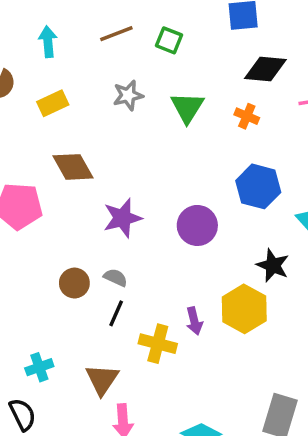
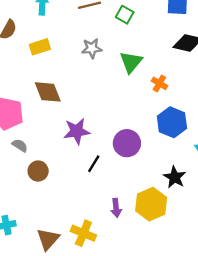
orange cross: (247, 116) -> (159, 83), moved
gray semicircle: (116, 278) -> (20, 145), moved
black line: (116, 313) -> (94, 164), moved
yellow cross: (158, 344) -> (83, 233), moved

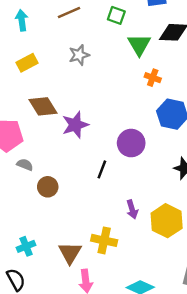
green square: (125, 15) -> (116, 15), moved
green triangle: (131, 62) -> (139, 45), moved
purple star: (77, 131) -> (75, 125), moved
yellow hexagon: (151, 204) -> (167, 221), moved

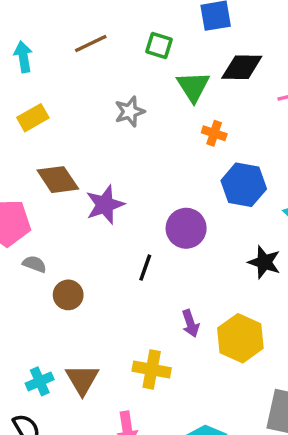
gray star: (79, 55) -> (130, 112), moved
brown triangle: (70, 253) -> (82, 379), moved

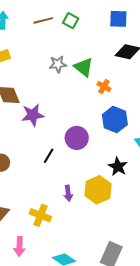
green square: (159, 46) -> (71, 21), moved
green triangle: (193, 87) -> (84, 67), moved, turned -30
yellow hexagon: (240, 338) -> (98, 190), moved

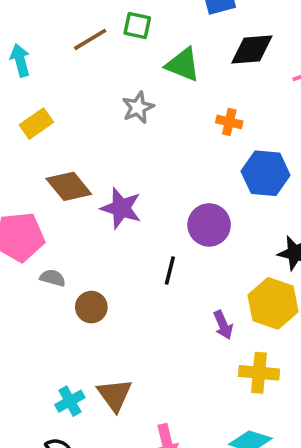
green triangle: (84, 67) -> (183, 65), moved
purple star: (33, 115) -> (121, 208), turned -30
yellow cross: (40, 215) -> (259, 373), moved

